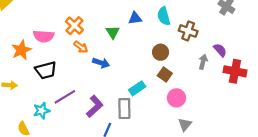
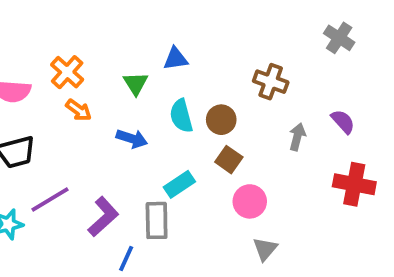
cyan semicircle: (164, 16) -> (181, 116), moved
purple semicircle: (220, 50) -> (343, 122), moved
blue arrow: (101, 63) -> (132, 139), moved
red cross: (235, 71) -> (354, 184), moved

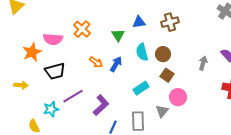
brown cross: (271, 82) -> (170, 22), moved, turned -36
orange arrow: (79, 110) -> (96, 62), moved
blue arrow: (132, 139) -> (116, 64), turned -77
gray rectangle: (157, 220) -> (138, 121), moved
gray triangle: (265, 249) -> (162, 111), moved

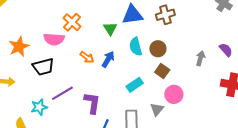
blue triangle: (139, 22) -> (132, 15), size x1.5
pink semicircle: (53, 39) -> (54, 39), moved
purple L-shape: (101, 105) -> (92, 103), turned -40

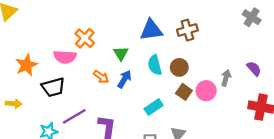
green triangle: (110, 29) -> (121, 53), moved
pink circle: (174, 94) -> (206, 91), moved

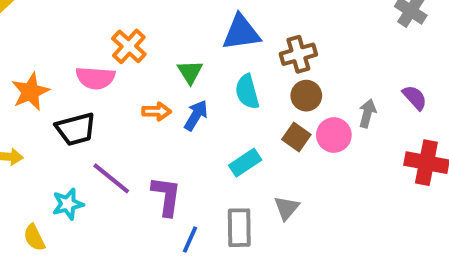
brown cross: (187, 30) -> (298, 54), moved
brown circle: (179, 67) -> (306, 96), moved
orange arrow: (101, 77) -> (156, 111), turned -35
purple line: (74, 116) -> (111, 178), turned 70

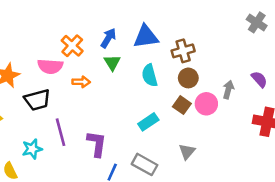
orange arrow: (156, 111) -> (81, 82), moved
blue arrow: (196, 115) -> (108, 38), moved
purple line: (111, 178) -> (61, 132), turned 36
gray triangle: (287, 208) -> (187, 152), moved
gray rectangle: (239, 228) -> (144, 164), turned -60

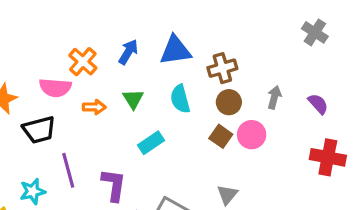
green triangle: (112, 62) -> (133, 99), moved
gray arrow: (228, 90) -> (274, 97), moved
cyan rectangle: (148, 122) -> (151, 143), moved

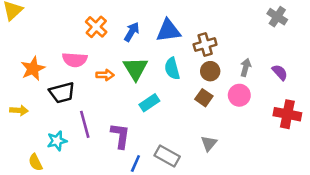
orange cross: (83, 62) -> (96, 27), moved
green triangle: (133, 99) -> (135, 69), size x1.5
pink circle: (252, 135) -> (239, 95), moved

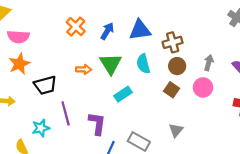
pink semicircle: (75, 60) -> (18, 37), moved

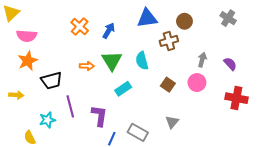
blue triangle: (140, 30) -> (147, 18), moved
brown circle: (177, 66) -> (184, 21), moved

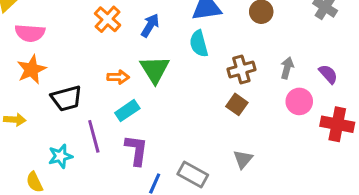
brown cross: (169, 41) -> (241, 69), moved
cyan semicircle: (142, 61) -> (199, 44), moved
pink circle: (197, 83) -> (299, 101), moved
cyan rectangle: (123, 89) -> (127, 111), moved

